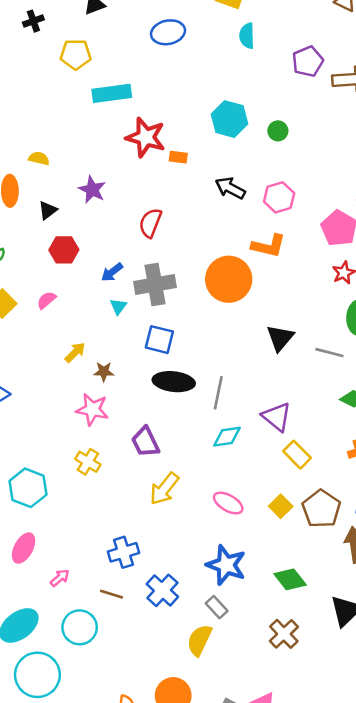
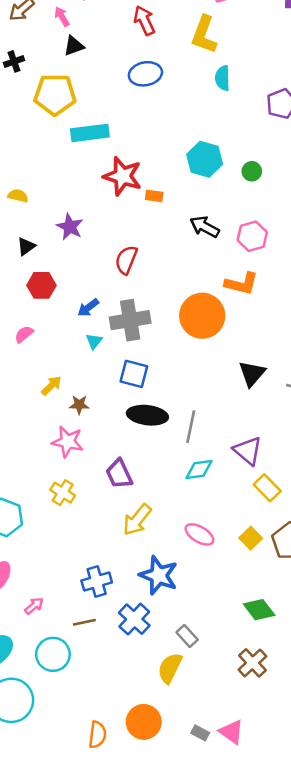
yellow pentagon: (76, 54) -> (55, 94), size x1.4
blue star: (226, 565) -> (159, 575), moved
brown line: (111, 594) -> (84, 622), turned -30

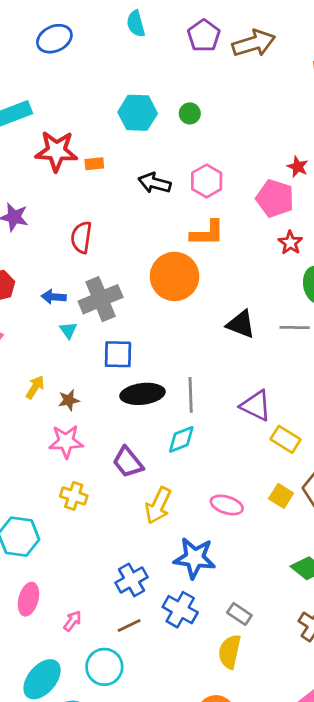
blue arrow: (88, 308) -> (54, 297), turned 55
black triangle: (252, 374) -> (241, 324), turned -36
cyan diamond: (199, 469) -> (181, 439), moved

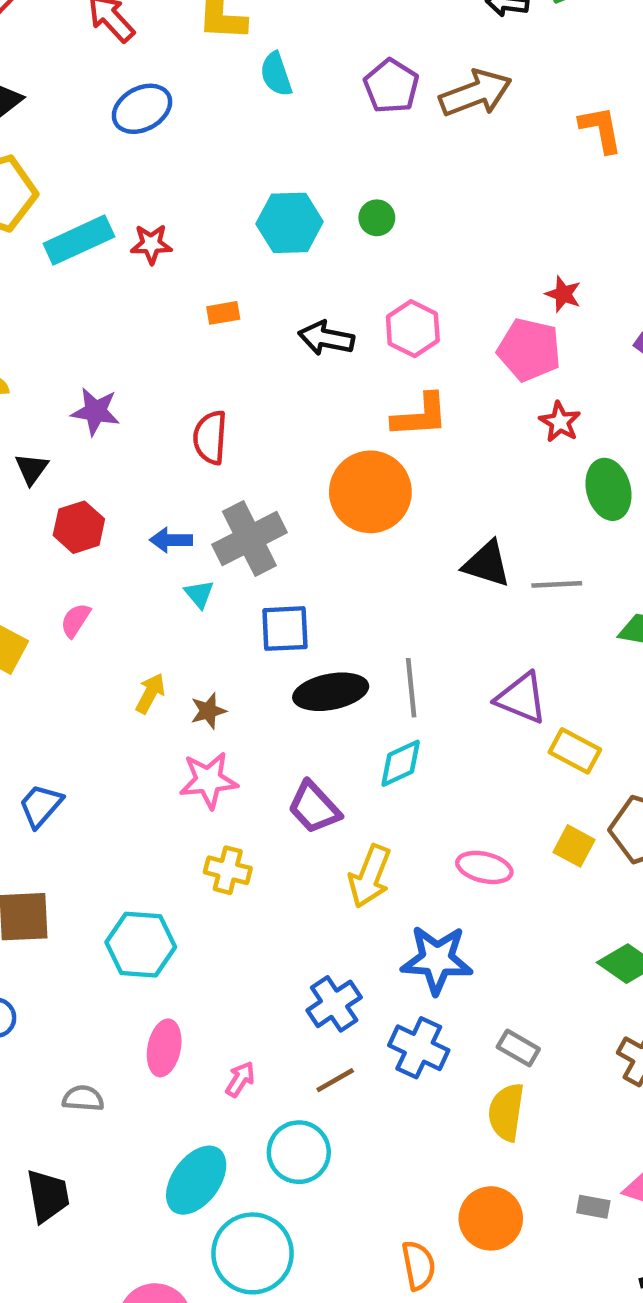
red star: (56, 151) -> (151, 244), moved, size x0.6
gray line: (295, 328) -> (557, 584), moved

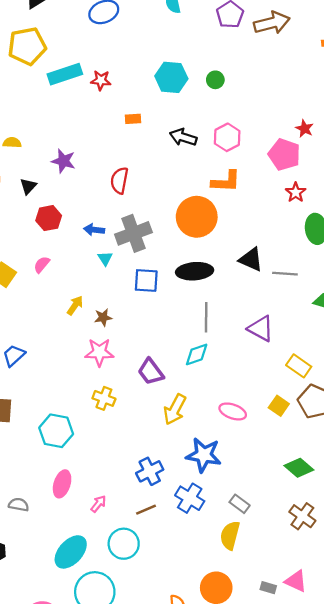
black ellipse: (331, 692) -> (195, 271), moved
yellow rectangle: (575, 751) -> (299, 366), moved

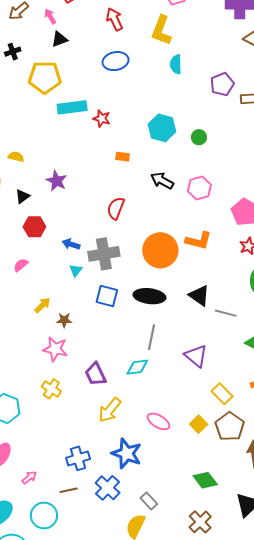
red semicircle: (119, 180) -> (116, 208), moved
orange L-shape: (226, 181) -> (199, 241), moved

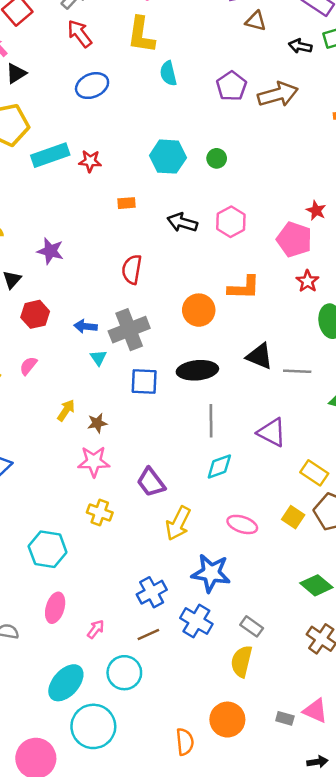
orange circle: (160, 250) -> (199, 310), size x0.7
cyan diamond: (137, 367) -> (219, 467), moved

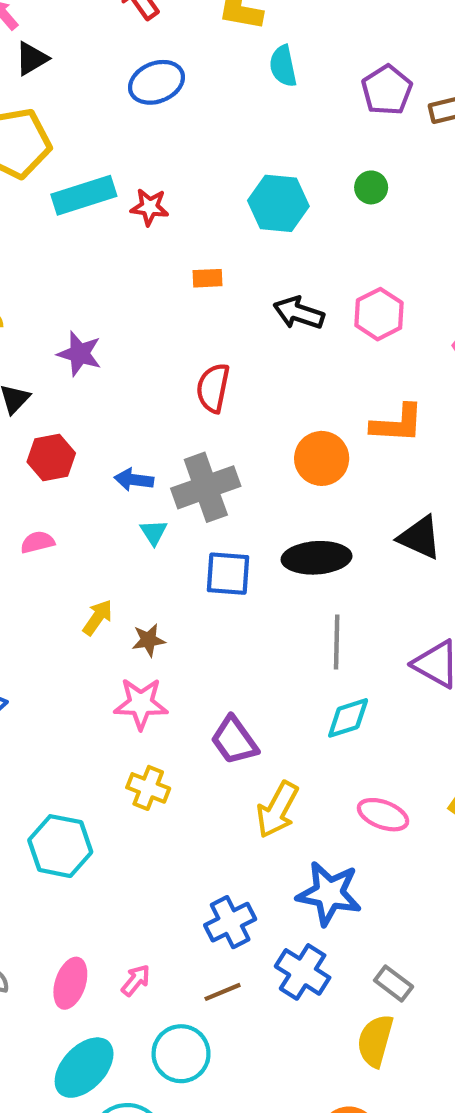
green circle: (217, 158) -> (371, 187), moved
pink semicircle: (28, 366) -> (37, 542), turned 36
pink ellipse: (55, 608) -> (70, 983), moved

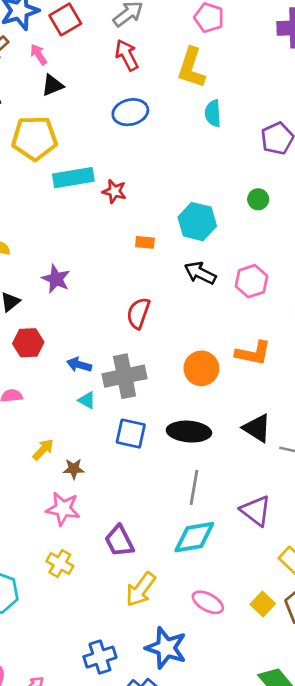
cyan hexagon: (278, 203) -> (197, 222), moved
cyan triangle: (154, 532) -> (87, 400), turned -36
cyan diamond: (348, 718) -> (194, 537), size x1.4

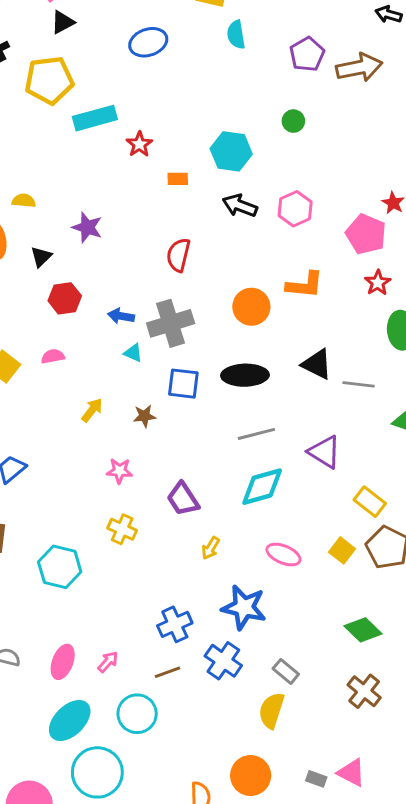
red star: (114, 191) -> (139, 144), moved, turned 30
brown star: (74, 469) -> (144, 416), moved
gray line: (194, 487) -> (256, 434), turned 72
pink star: (63, 509) -> (119, 471), size x0.7
yellow arrow: (141, 589) -> (211, 548), size x0.6

